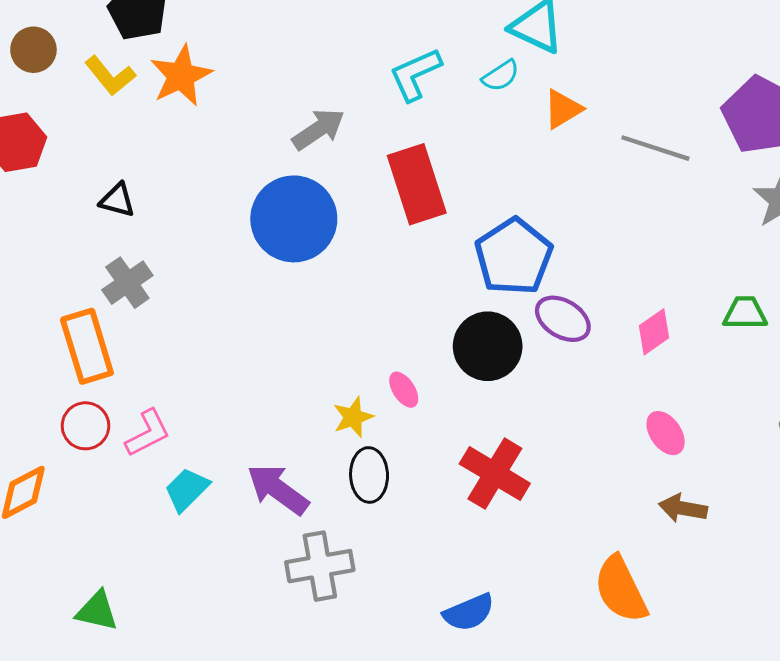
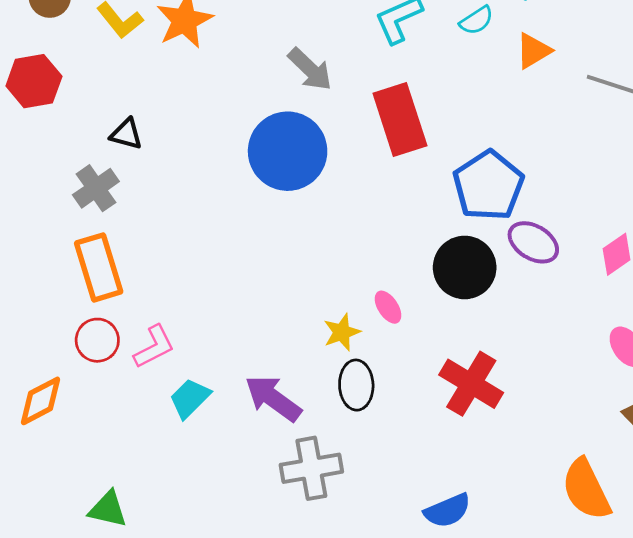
gray arrow: (318, 129) -> (310, 69), turned 78
gray cross: (127, 283) -> (96, 188), moved

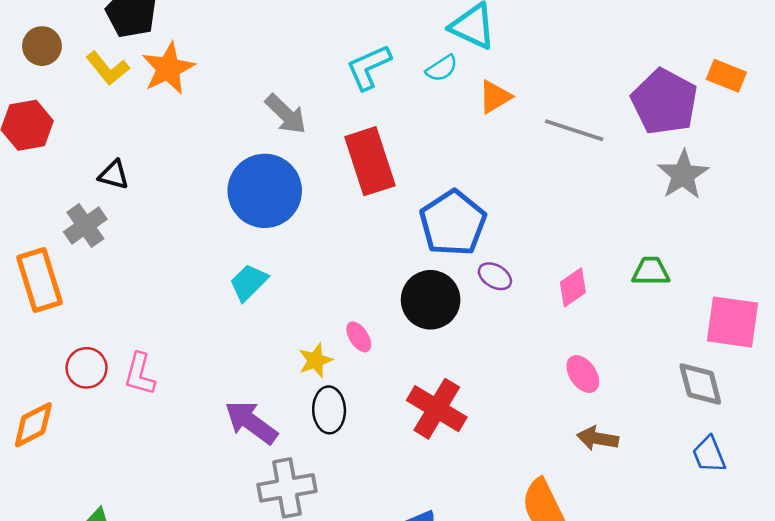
purple ellipse: (533, 242) -> (495, 276), size x0.7
orange rectangle: (99, 267) -> (39, 280), moved
pink L-shape: (154, 347) -> (140, 374), turned 132
cyan trapezoid: (190, 398) -> (249, 282), moved

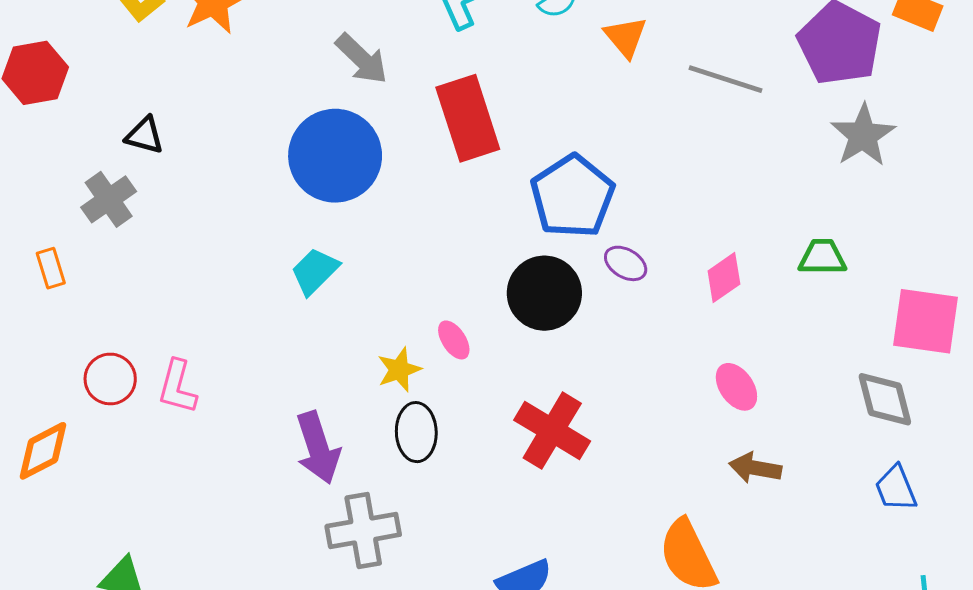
orange triangle: (495, 97) -> (626, 37), turned -39
orange rectangle: (39, 280) -> (51, 268), size x0.5
purple arrow: (251, 422) -> (318, 448), turned -144

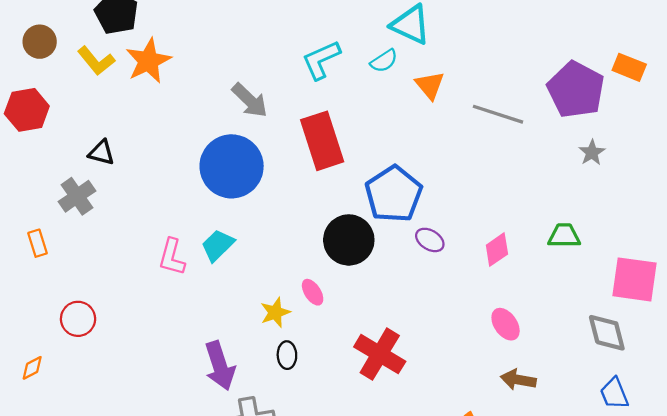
gray star: (863, 135) -> (592, 153), size x0.6
black circle: (544, 293) -> (349, 240), moved
pink L-shape: (177, 387) -> (172, 257), moved
black ellipse: (416, 432) -> (287, 355), size x0.7
orange diamond: (43, 451) -> (32, 368), size x0.6

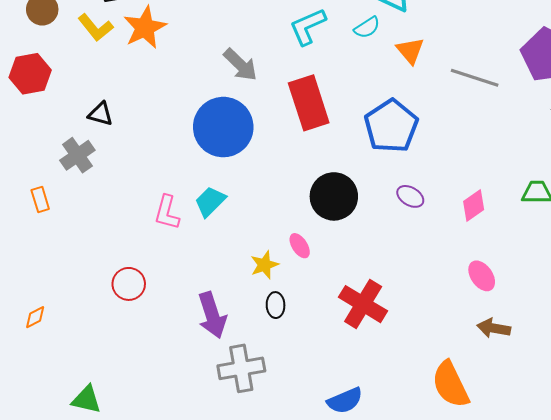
blue pentagon: (394, 194) -> (391, 126), moved
red circle: (78, 319) -> (129, 284), moved

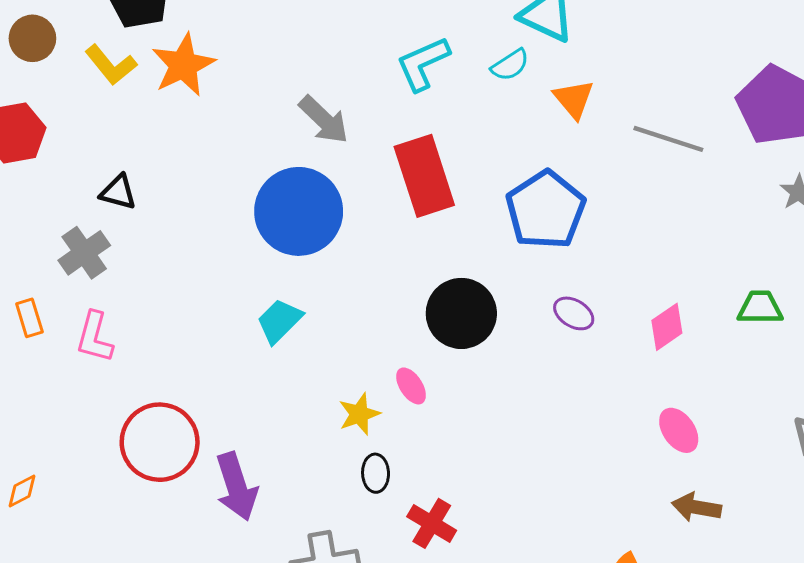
pink L-shape: (167, 213) -> (95, 337), moved
red circle: (129, 284) -> (160, 442), size x1.6
red cross: (363, 304) -> (432, 523), moved, size x0.7
purple arrow: (212, 315) -> (236, 487), moved

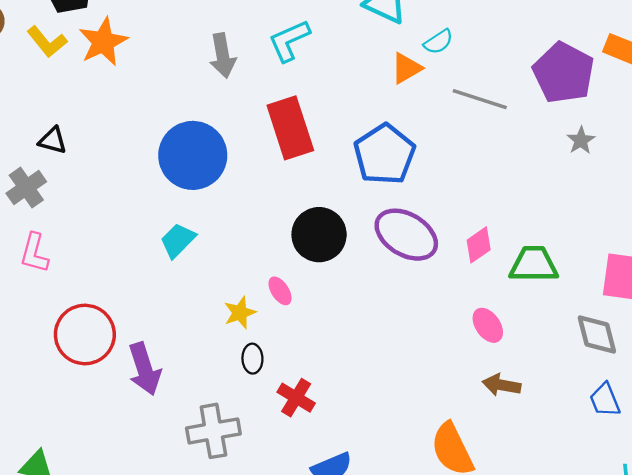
cyan semicircle: (510, 65) -> (438, 42), moved
orange triangle: (574, 99) -> (406, 68), turned 40
gray arrow: (324, 120) -> (223, 56), moved, turned 36
green trapezoid: (760, 308) -> (534, 264), moved, size x1.4
purple ellipse: (574, 313) -> (406, 235), size x2.0

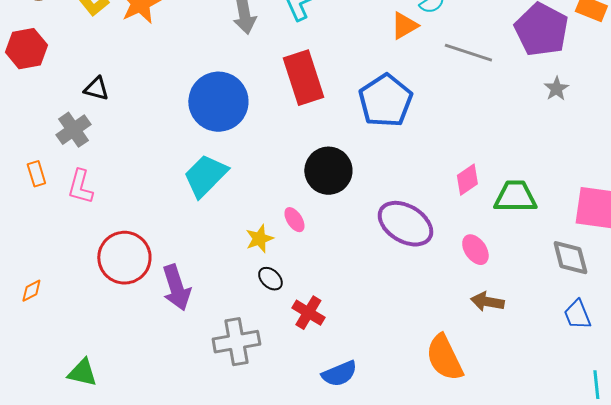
purple ellipse: (406, 235) -> (405, 224), moved
cyan trapezoid: (178, 240) -> (205, 176), size x1.4
black ellipse: (252, 359) -> (270, 279), turned -45

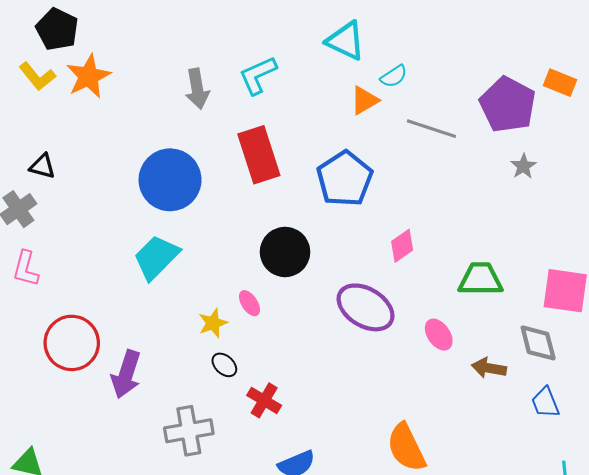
pink diamond: (467, 180) -> (402, 246), moved
purple arrow: (176, 288) -> (126, 374), turned 36
brown arrow: (487, 302) -> (489, 368), moved

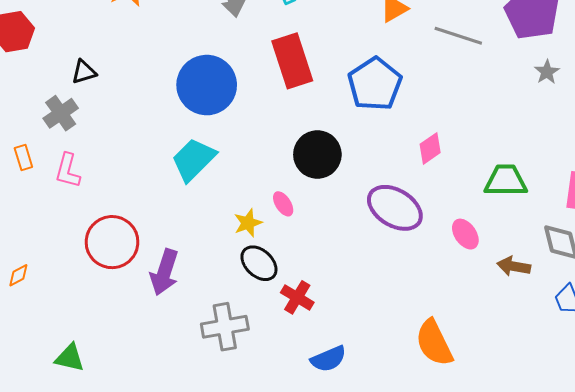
black triangle: (42, 166) -> (84, 72), turned -32
black ellipse: (224, 365) -> (259, 263), size x1.5

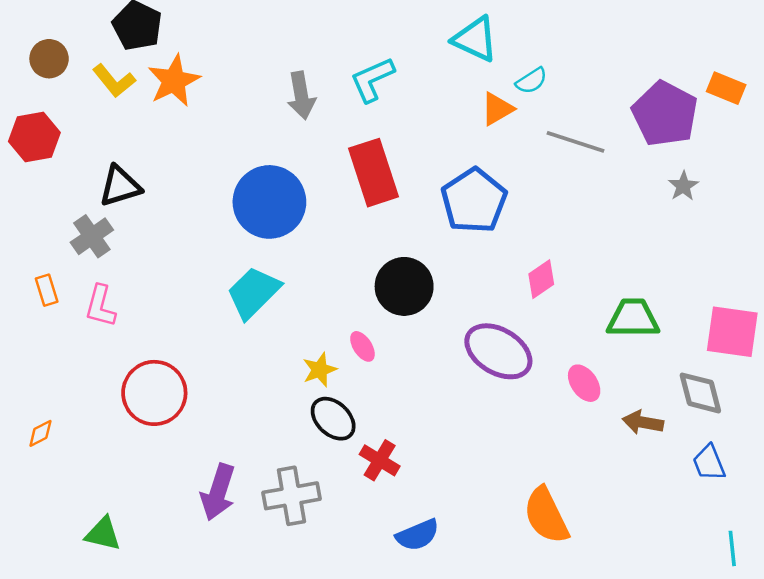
black triangle: (84, 72) -> (120, 186), size x1.4
purple arrow: (164, 272) -> (218, 492), moved

